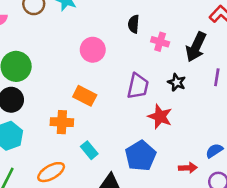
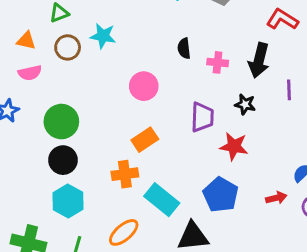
orange rectangle: (85, 96) -> (145, 140), turned -50
cyan rectangle: (89, 150) -> (162, 200), size x1.6

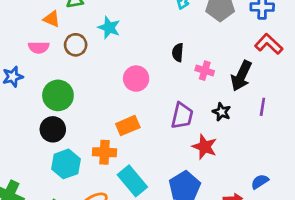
orange triangle: (26, 41) -> (52, 19), moved
brown circle: (68, 47) -> (76, 45), moved
cyan hexagon: (68, 201) -> (66, 164), moved

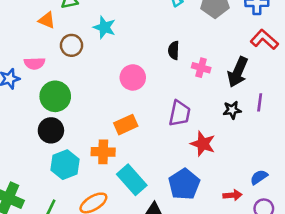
pink semicircle: (39, 47) -> (35, 63), moved
black star: (222, 112) -> (232, 110), moved, turned -30

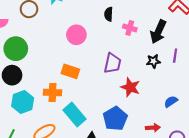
orange rectangle: (126, 125) -> (70, 71), turned 42
blue semicircle: (259, 177) -> (171, 102), moved

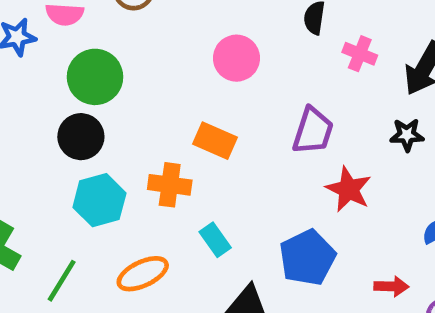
cyan rectangle: (74, 114) -> (215, 240), size x0.6

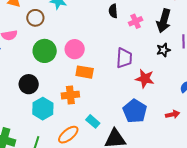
pink cross: (360, 54) -> (136, 21), turned -32
pink circle: (236, 58) -> (75, 49), moved
green circle: (95, 77) -> (45, 51), moved
cyan rectangle: (215, 240) -> (93, 121), moved

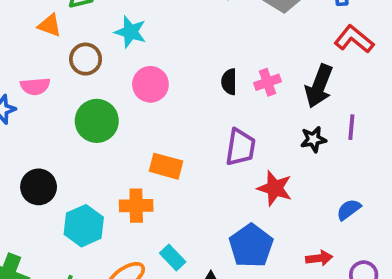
black semicircle: (113, 11) -> (229, 82), moved
pink circle: (75, 49) -> (150, 84), moved
black circle: (29, 84) -> (39, 187), moved

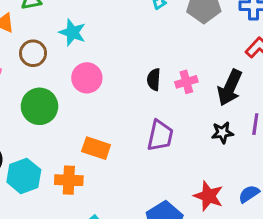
red star: (275, 188) -> (208, 196), moved
cyan hexagon: (84, 226) -> (24, 176), moved

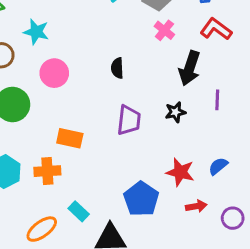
pink cross: (186, 82) -> (164, 30), moved, turned -30
black star: (222, 133) -> (175, 112), moved

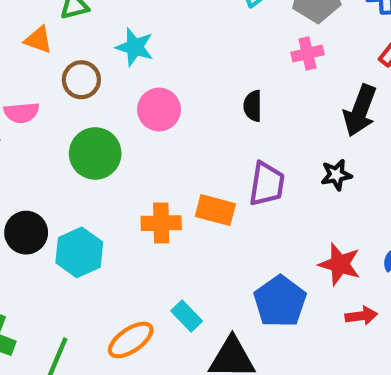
pink cross: (164, 30) -> (308, 54), moved, turned 36
orange rectangle: (70, 138) -> (215, 210), moved
orange cross: (47, 171) -> (161, 223), moved

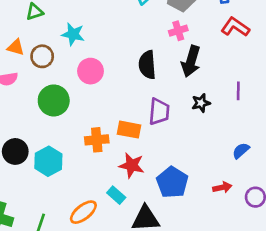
orange triangle: (38, 40) -> (16, 47), moved
black semicircle: (253, 106) -> (147, 65), size x1.5
black arrow: (360, 111) -> (191, 61), moved
red star: (340, 264) -> (132, 165), moved

